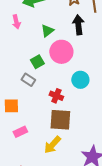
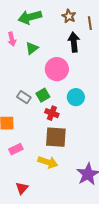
green triangle: (47, 31) -> (32, 48), moved
green square: (37, 62) -> (43, 95), moved
yellow arrow: (52, 145) -> (48, 162), turned -114

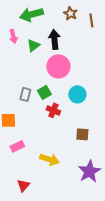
black arrow: (74, 42) -> (54, 39), moved
gray rectangle: (24, 97) -> (25, 94), turned 72
brown square: (56, 137) -> (82, 134), moved, size x0.6

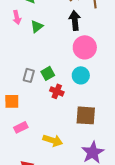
black arrow: (54, 39) -> (75, 20), moved
pink circle: (58, 66) -> (85, 47), moved
brown square: (82, 134) -> (86, 115), size x1.5

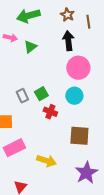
pink arrow: (17, 17) -> (10, 38), turned -64
gray rectangle: (29, 75) -> (22, 96), turned -40
pink rectangle: (21, 127) -> (14, 148), size x1.5

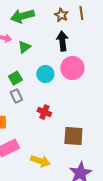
brown line: (88, 22) -> (81, 13), moved
green square: (41, 94) -> (15, 78), moved
cyan circle: (74, 96) -> (45, 74), moved

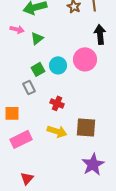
black arrow: (62, 41) -> (100, 34), moved
green square: (15, 78) -> (38, 69), moved
yellow arrow: (40, 161) -> (57, 131), moved

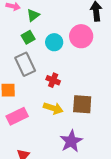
green square: (38, 69) -> (28, 37), moved
gray rectangle: (29, 87) -> (25, 64), size x1.6
purple star: (93, 164) -> (71, 141), moved

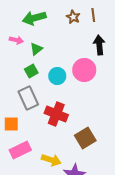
red cross: (53, 80) -> (56, 114), size x1.6
brown square: (82, 104) -> (85, 138), turned -35
yellow arrow: (53, 108) -> (51, 160), moved

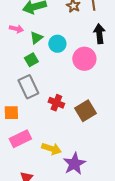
cyan circle: (57, 76) -> (57, 44), moved
red cross: (56, 114) -> (56, 103), size x0.7
brown square: (85, 138) -> (85, 111), moved

